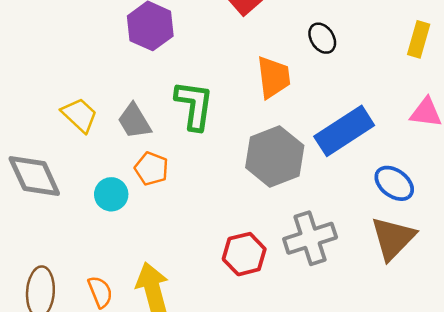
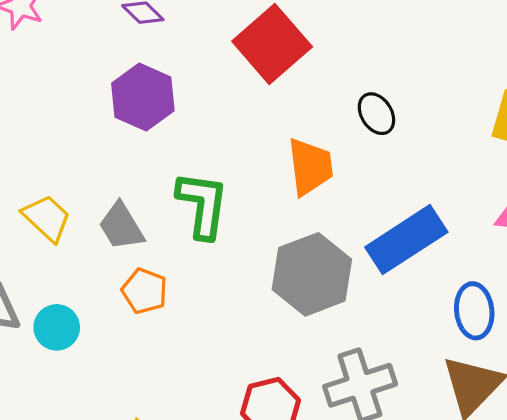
blue ellipse: (394, 183) -> (474, 311), turned 48
cyan circle: (111, 194) -> (57, 327), moved

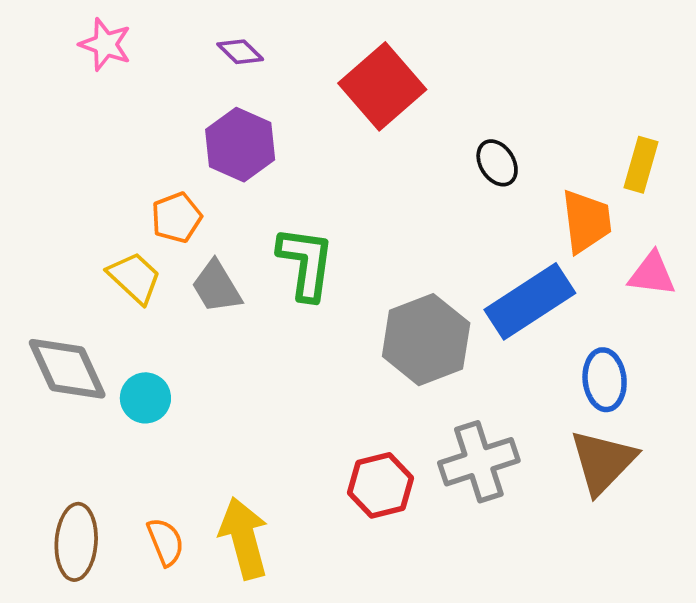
orange trapezoid: (310, 167) -> (586, 221), moved
orange pentagon: (145, 291) -> (176, 218), moved, turned 30

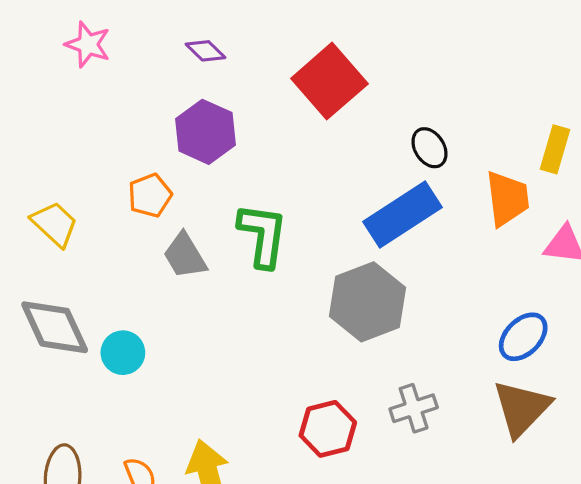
yellow trapezoid: (135, 278) -> (55, 224), moved
blue rectangle: (530, 301) -> (402, 214), moved
blue ellipse: (605, 380) -> (523, 337), turned 51
gray cross: (479, 462) -> (414, 408), size x0.7

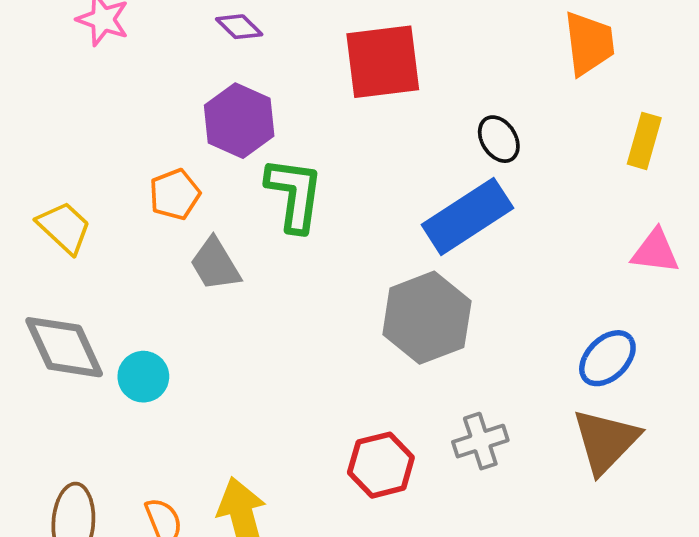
red square: (329, 81) -> (383, 62), turned 34
orange trapezoid: (507, 199) -> (589, 43), moved
green L-shape: (263, 235) -> (294, 194), moved

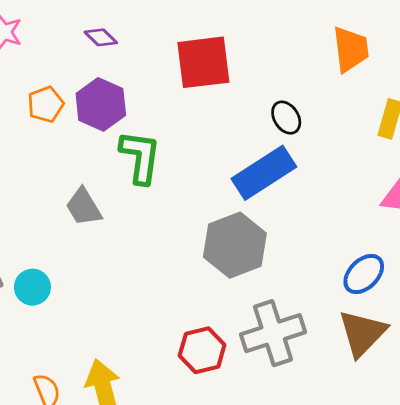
orange pentagon: (175, 194) -> (46, 104), moved
gray cross: (480, 441) -> (273, 333), size x1.6

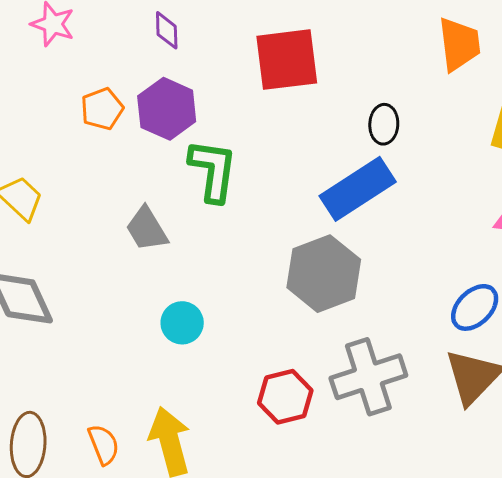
purple diamond: (101, 37) -> (167, 30), turned 44
black ellipse: (286, 118) -> (384, 124), turned 36
cyan circle: (32, 287) -> (182, 323), moved

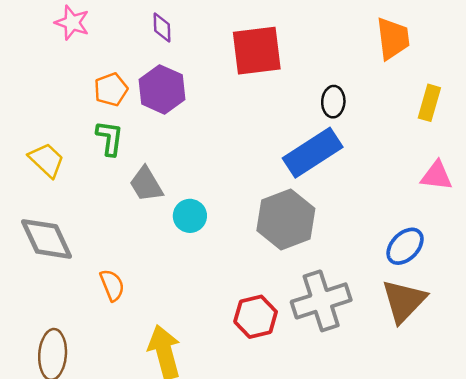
green L-shape: (213, 170) -> (110, 138), moved, size x0.7
cyan circle: (182, 323) -> (190, 216), moved
orange semicircle: (104, 444) -> (112, 285), moved

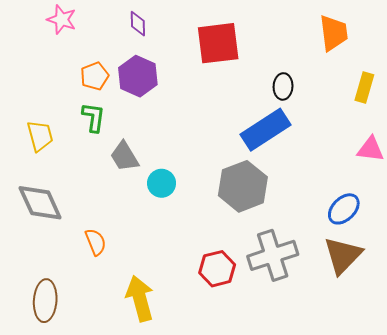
yellow trapezoid: (47, 160) -> (40, 136), turned 32

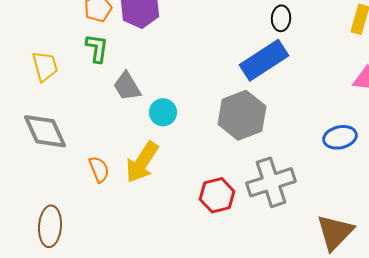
blue ellipse: (344, 209) -> (340, 137), turned 32
brown triangle: (343, 255) -> (335, 232), moved
yellow arrow: (140, 299) -> (142, 162), moved, turned -132

